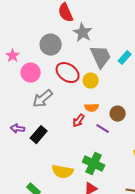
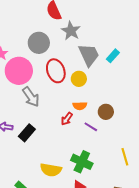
pink circle: (31, 73) -> (19, 71), size x1.4
red ellipse: (68, 73) -> (56, 71), turned 35
gray arrow: (43, 99) -> (31, 97), turned -85

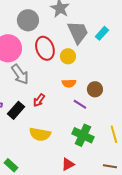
red arrow: (67, 119) -> (39, 100), moved
green cross: (82, 162) -> (83, 135), moved
yellow semicircle: (51, 170) -> (40, 134), moved

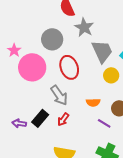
yellow circle: (68, 56) -> (111, 75), moved
gray arrow: (20, 74) -> (59, 95), moved
black rectangle: (16, 110) -> (40, 118), moved

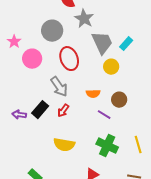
pink circle: (32, 67) -> (32, 59), size x0.7

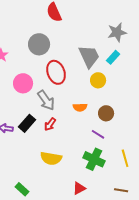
gray star: (84, 19) -> (117, 32), moved, turned 30
pink circle: (32, 59) -> (23, 83), moved
purple line: (104, 115) -> (98, 134), moved

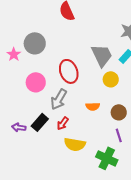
gray circle: (39, 44) -> (35, 43), moved
gray arrow: (46, 100) -> (59, 99), turned 65
purple line: (98, 134) -> (119, 135), moved, turned 40
yellow semicircle: (51, 158) -> (75, 144), moved

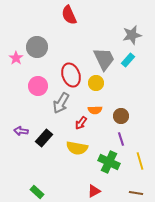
yellow circle: (111, 79) -> (96, 83), moved
black rectangle: (40, 122) -> (44, 138), moved
red arrow: (63, 123) -> (81, 123), moved

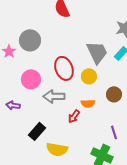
gray arrow: (61, 103) -> (54, 96), turned 60
brown circle: (121, 116) -> (114, 94), moved
purple arrow: (21, 131) -> (13, 105), moved
yellow semicircle: (77, 148) -> (57, 149), moved

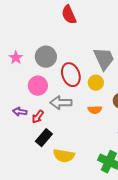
gray circle: (30, 40) -> (46, 57), moved
red arrow: (74, 116) -> (38, 117), moved

